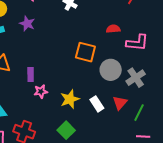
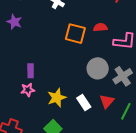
orange square: (85, 52) -> (75, 34), moved
purple rectangle: (31, 75) -> (31, 71), moved

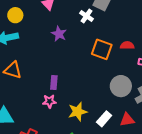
purple star: (14, 22) -> (59, 34), moved
red triangle: (107, 101) -> (127, 120), turned 35
white rectangle: (84, 102) -> (104, 119), turned 70

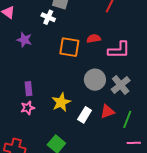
yellow star: (78, 112) -> (61, 102), moved

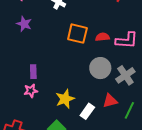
red semicircle: (94, 39) -> (103, 37), moved
purple star: (24, 40) -> (24, 24), moved
yellow star: (61, 102) -> (65, 99), moved
white rectangle: (85, 115) -> (87, 111), moved

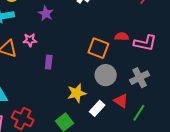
orange square: (77, 34) -> (98, 48), moved
gray circle: (100, 68) -> (106, 75), moved
pink star: (31, 91) -> (30, 40), moved
red triangle: (110, 101) -> (121, 101), turned 42

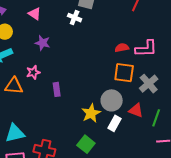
orange square: (98, 48) -> (124, 73), moved
gray circle: (106, 75) -> (112, 100), moved

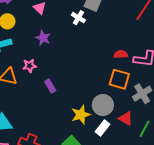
purple rectangle: (57, 89) -> (50, 86), turned -32

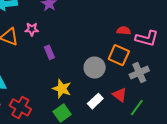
gray circle: (103, 105) -> (95, 68), moved
yellow star: (81, 115) -> (62, 89), moved, turned 30

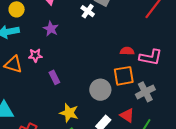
orange square: (119, 55) -> (124, 76), turned -30

